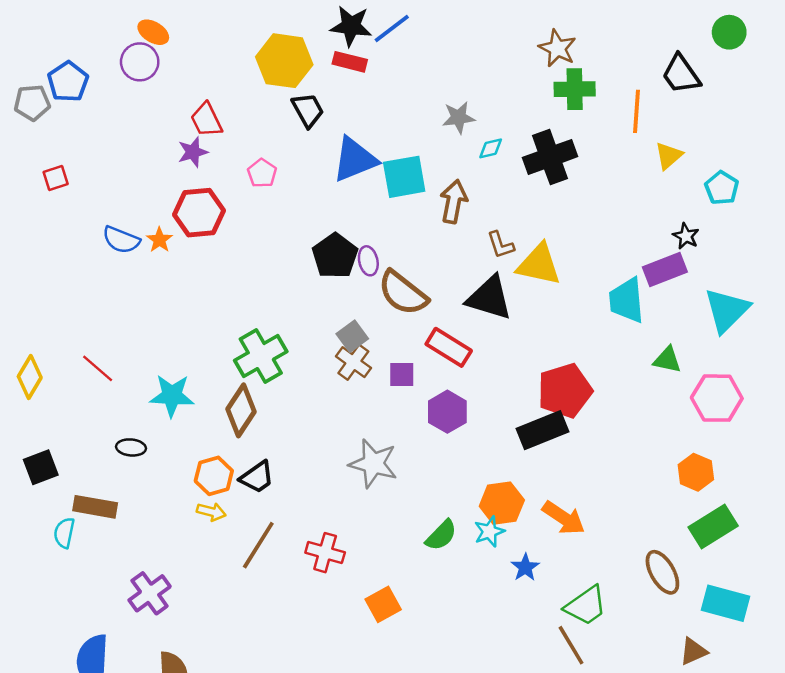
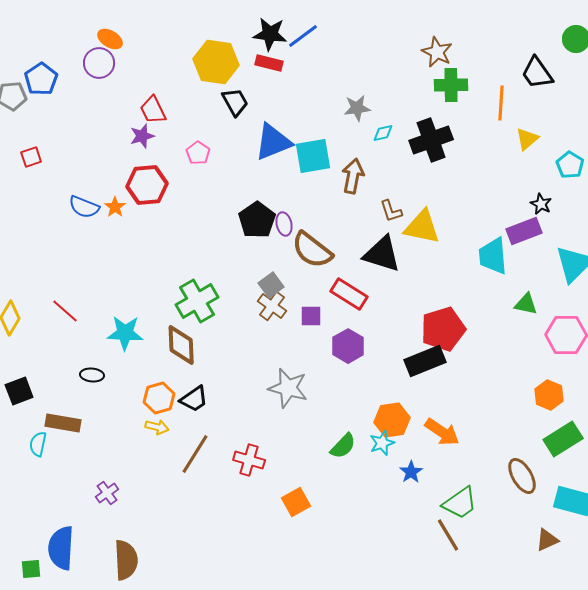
brown diamond: (241, 410) -> (181, 345), turned -36
purple cross: (150, 593) -> (107, 493), size x0.7

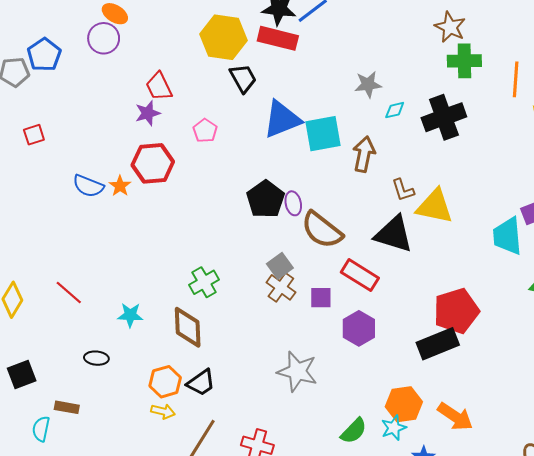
red rectangle: (269, 63) -> (278, 38), size x1.4
green cross: (197, 301) -> (204, 282), size x0.7
cyan star: (125, 333) -> (130, 315), size x0.7
brown rectangle: (63, 423) -> (67, 407), size x0.7

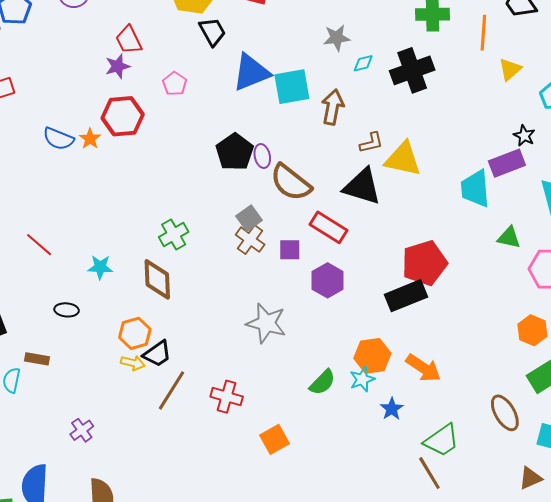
brown L-shape: (403, 190) -> (371, 143), turned -85
black trapezoid: (201, 383) -> (157, 354), moved

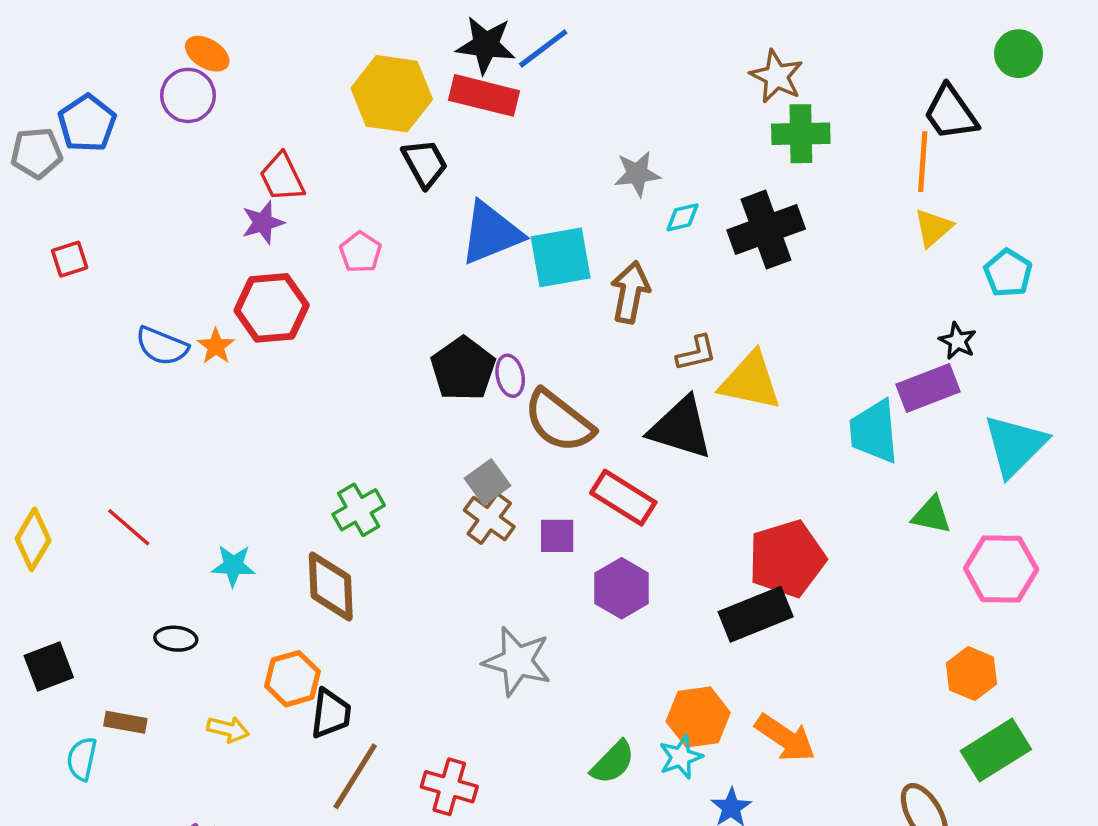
orange line: (483, 33) -> (923, 162), moved
black trapezoid: (157, 354) -> (331, 714), turned -48
yellow arrow: (133, 363) -> (228, 729), moved

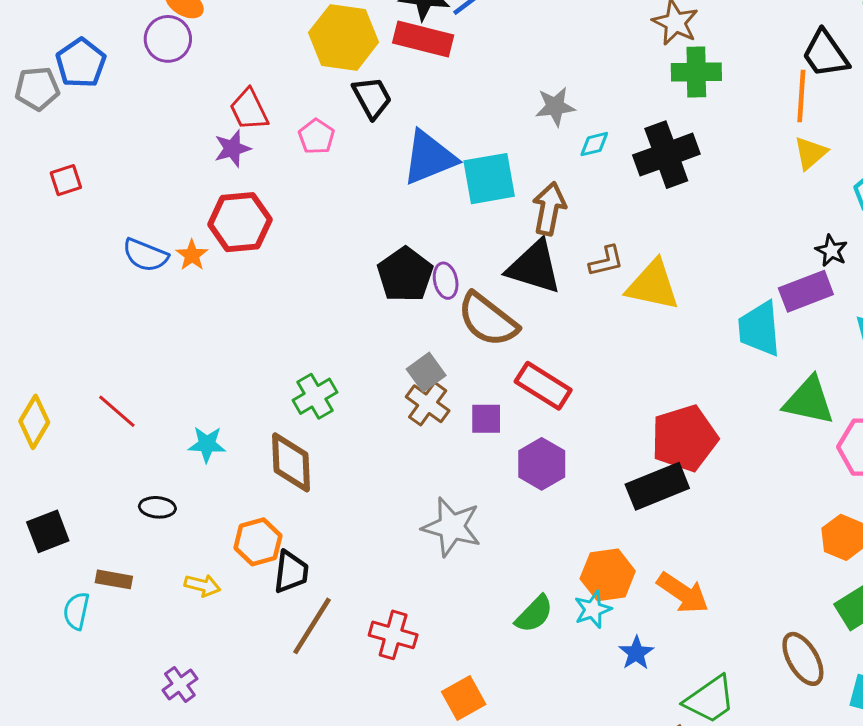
pink pentagon: (360, 252) -> (317, 137), moved
black triangle: (681, 428) -> (534, 267), moved
green triangle: (931, 515) -> (809, 401), size x1.5

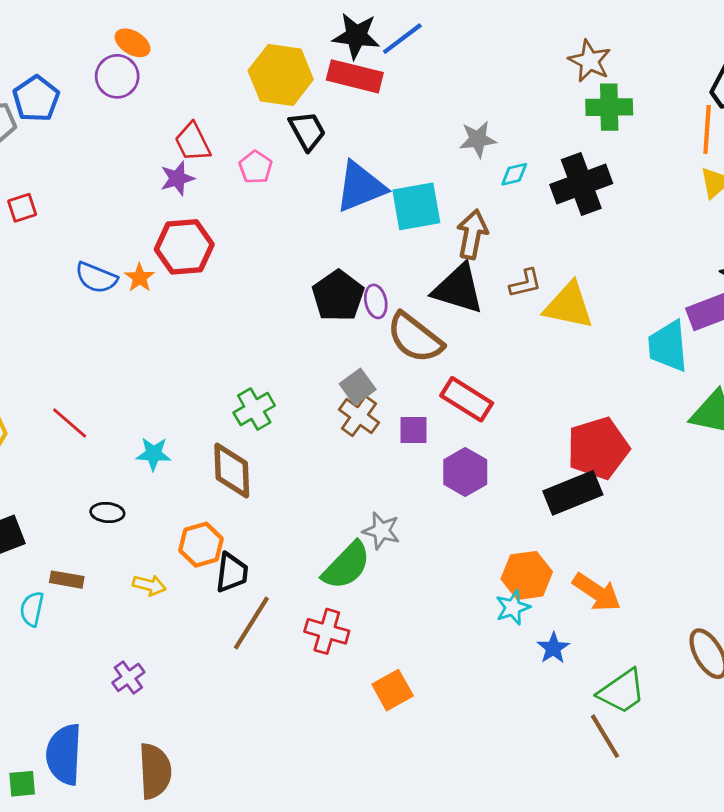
gray star: (452, 527) -> (381, 531), size x0.7
green semicircle: (534, 614) -> (346, 566), moved, size x1.4

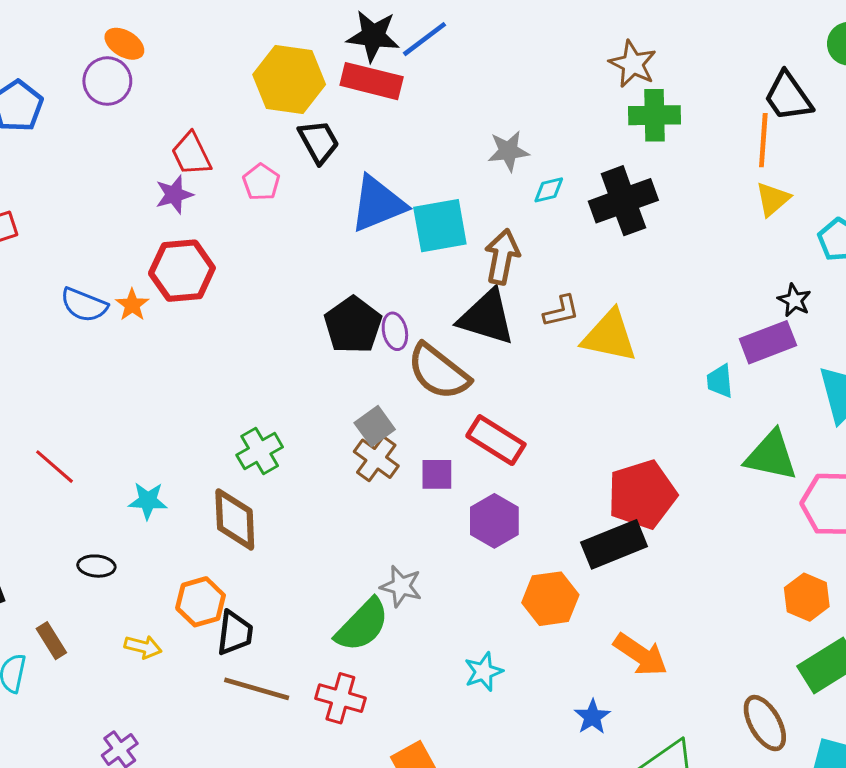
cyan trapezoid: (668, 346) -> (720, 381), size x0.6
orange hexagon: (527, 575) -> (550, 599), moved
brown rectangle: (67, 580) -> (51, 641), turned 48
cyan star: (513, 608) -> (484, 672), moved
brown line: (251, 623) -> (257, 689), turned 74

